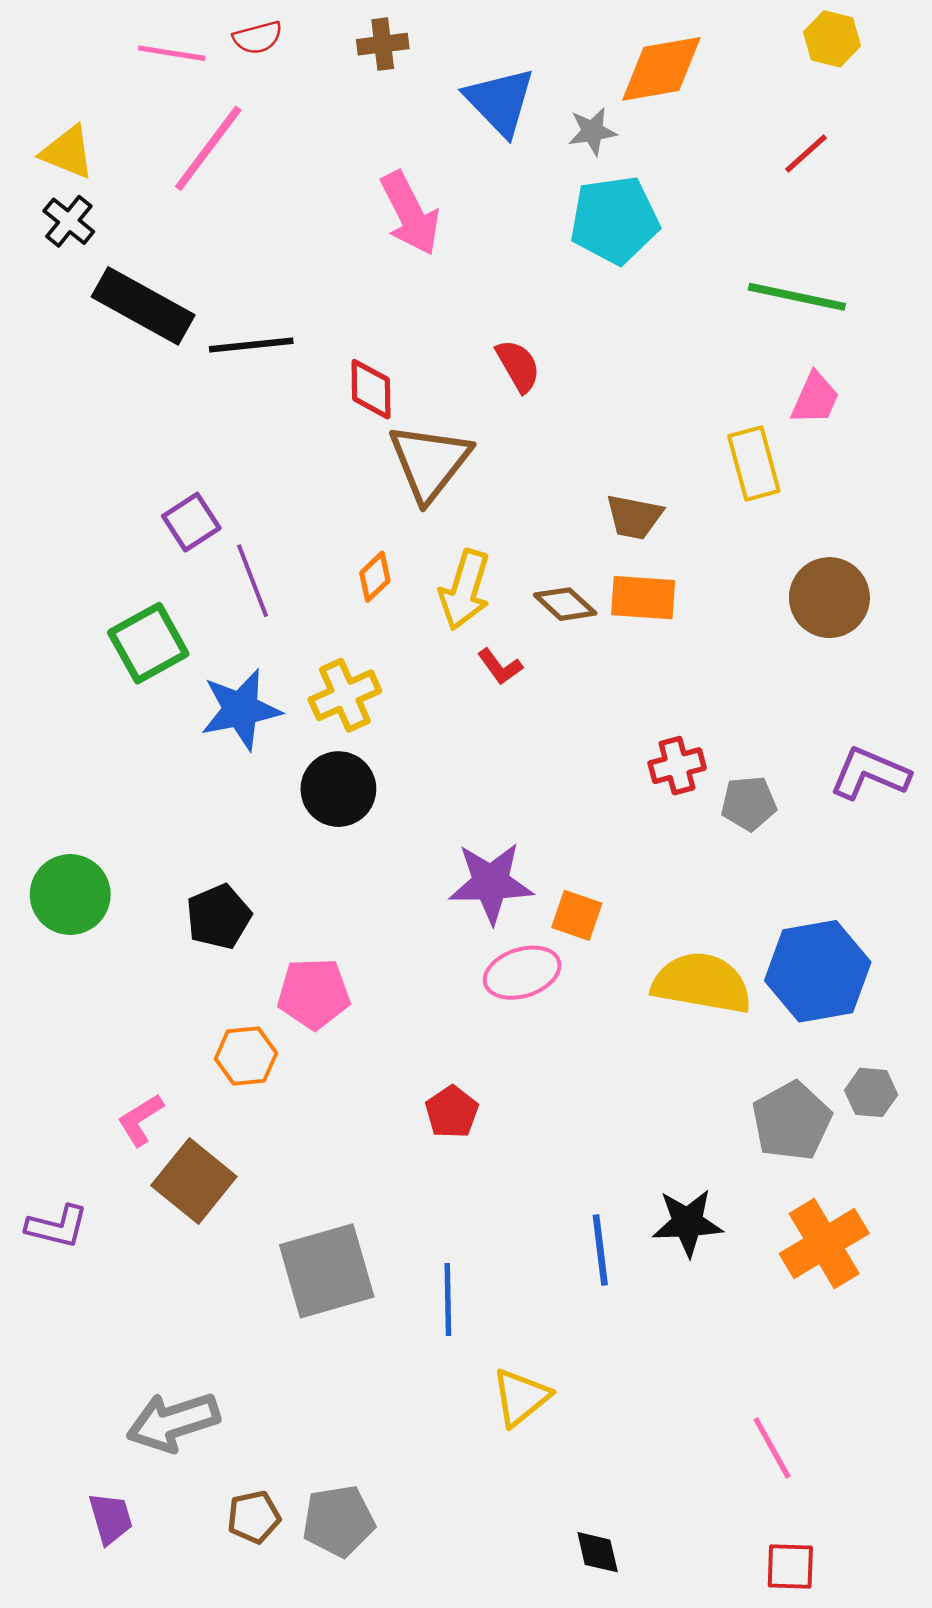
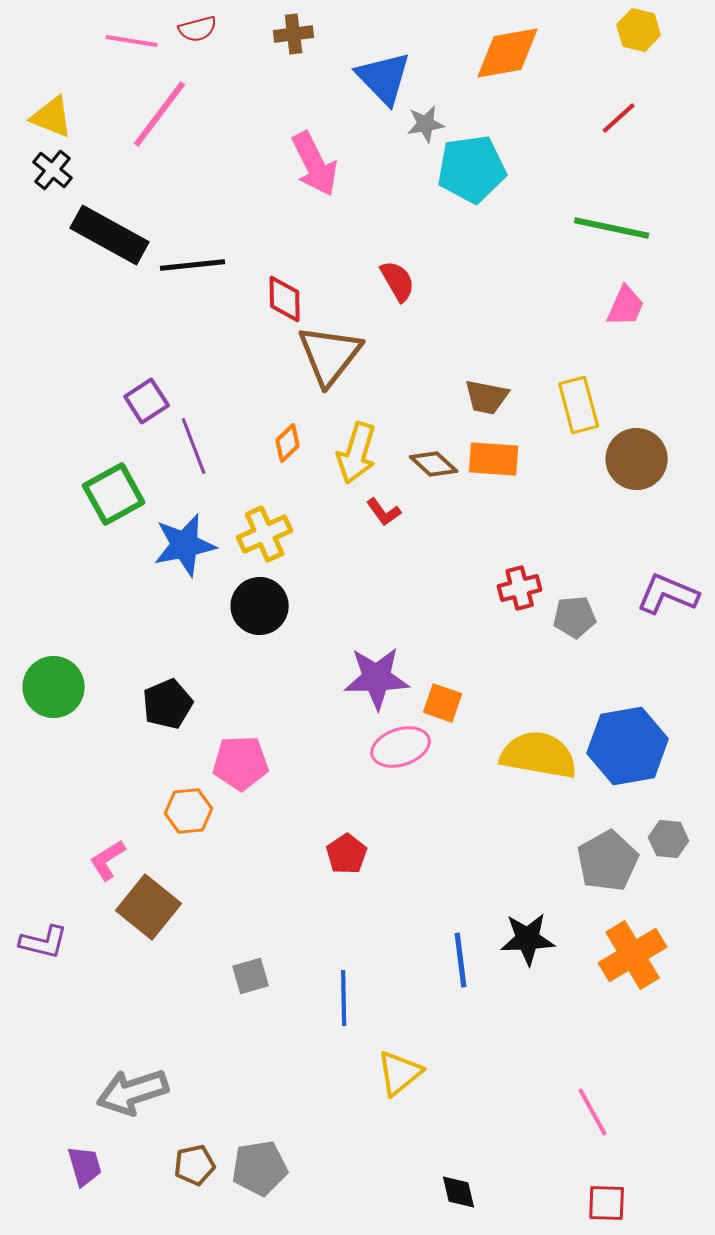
gray star: (592, 131) -> (426, 124), moved
yellow rectangle: (754, 463) -> (579, 405), moved
gray square: (327, 1271) -> (251, 976), size x0.5

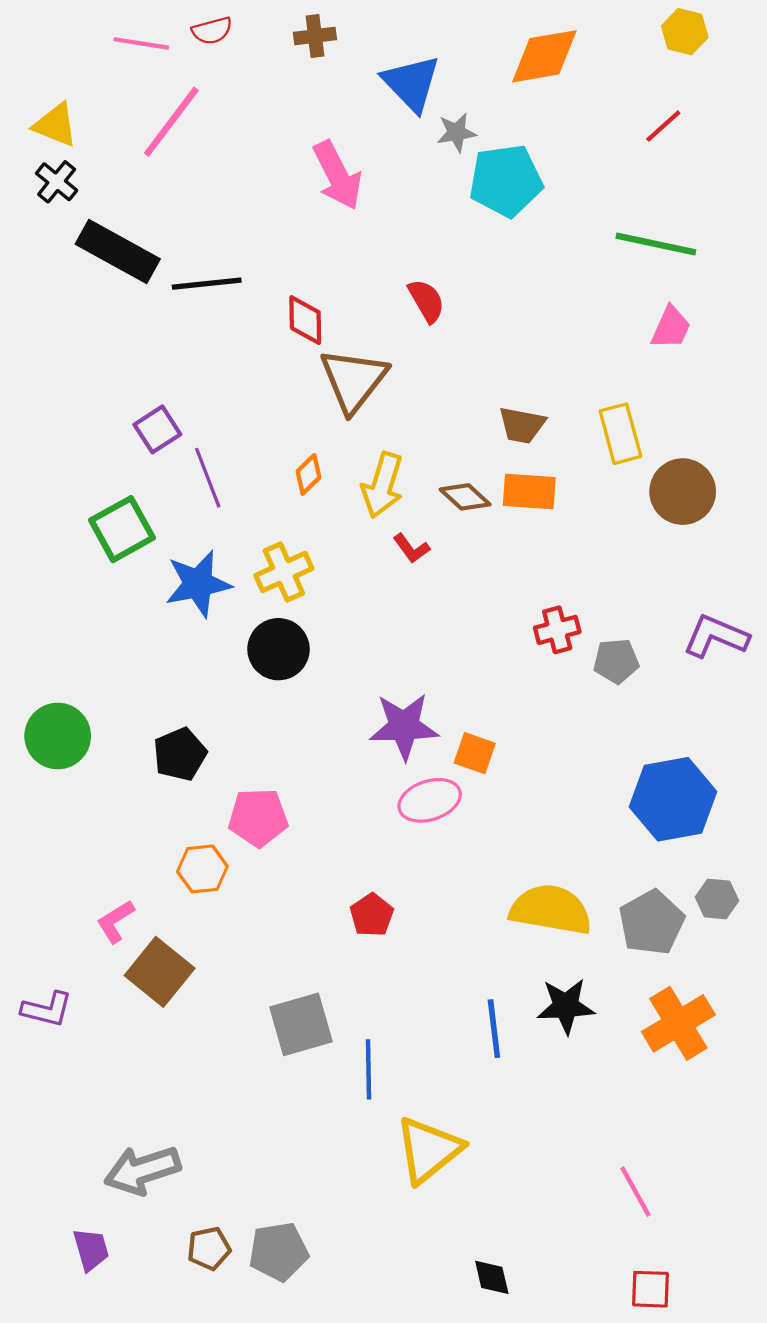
yellow semicircle: (539, 755) -> (551, 910), moved
gray square: (251, 976) -> (301, 1024), moved, size x1.6
yellow triangle: (400, 1073) -> (429, 1150), size x1.4

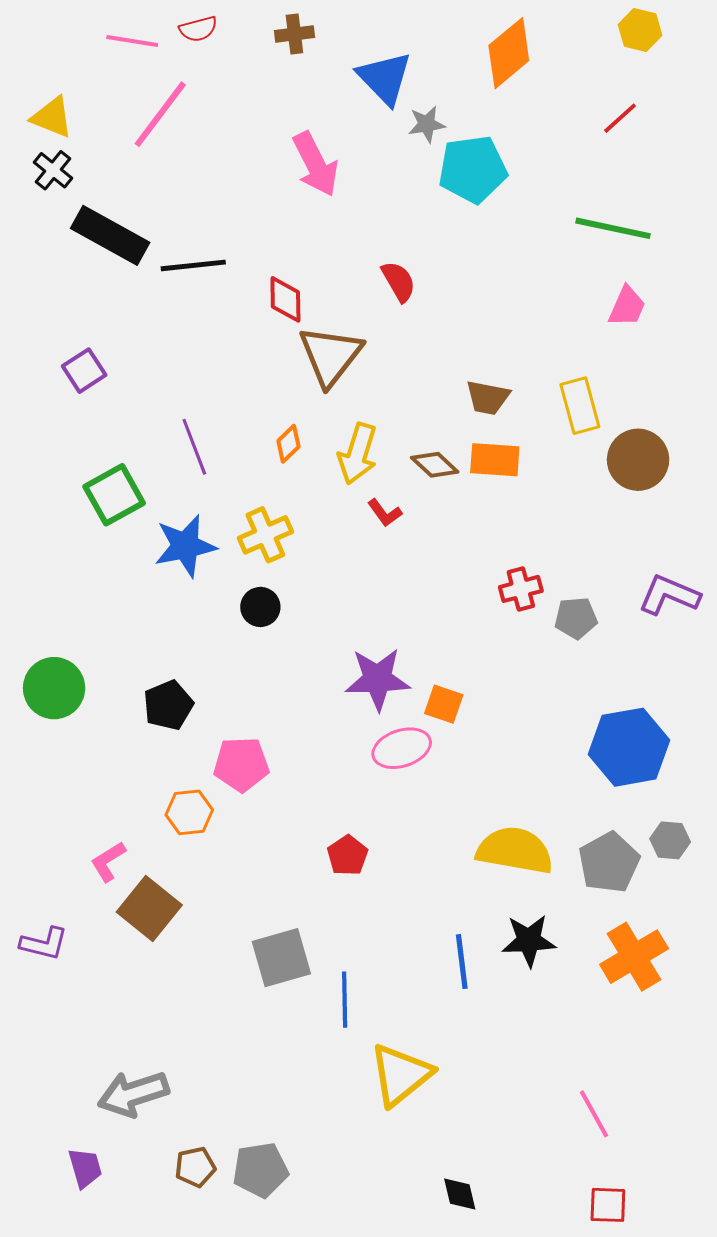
orange diamond: (544, 56) -> (509, 53), turned -30
purple square: (157, 429) -> (84, 371), moved
black circle: (278, 649) -> (260, 607), size x0.7

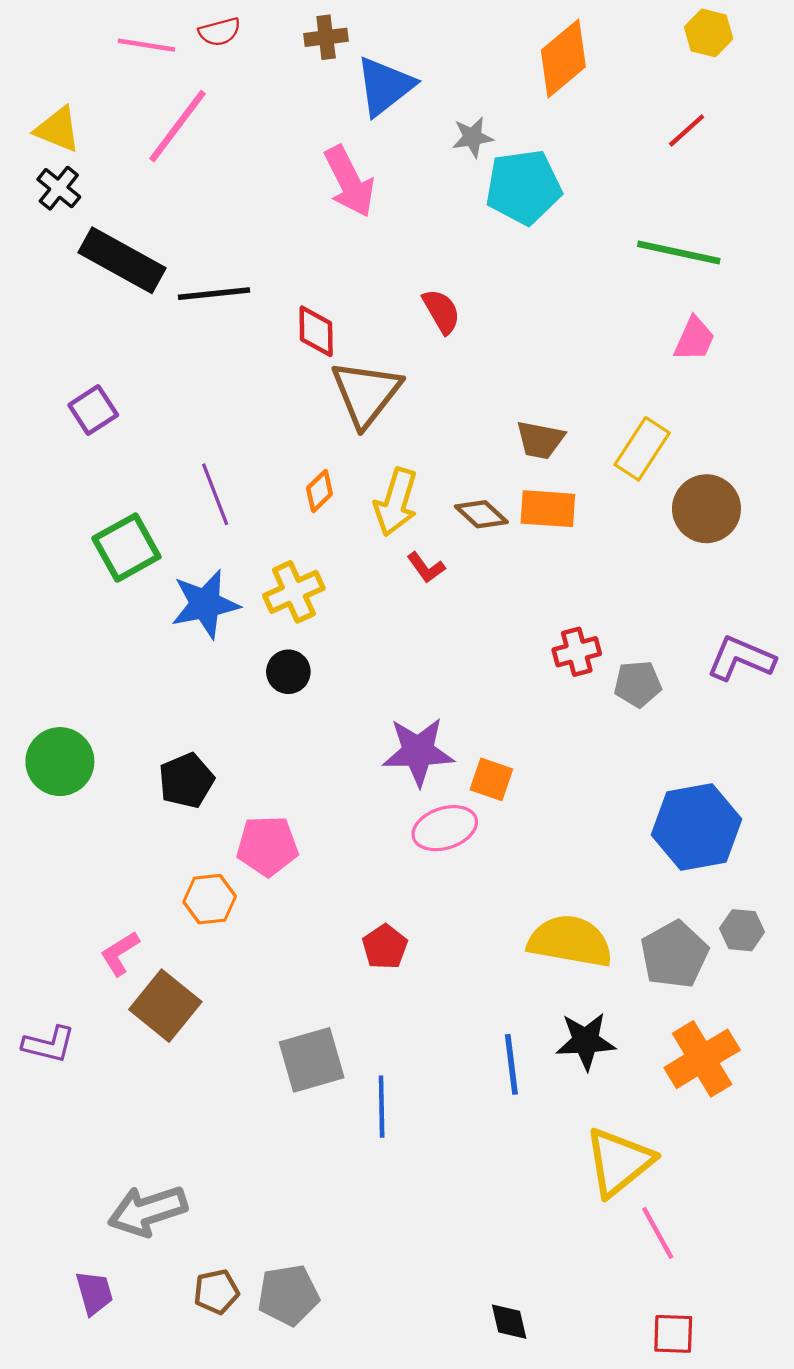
blue triangle: (385, 78) -> (385, 86), moved, turned 36
yellow rectangle: (580, 406) -> (642, 449), turned 48
yellow triangle: (401, 1075) -> (619, 1162), moved

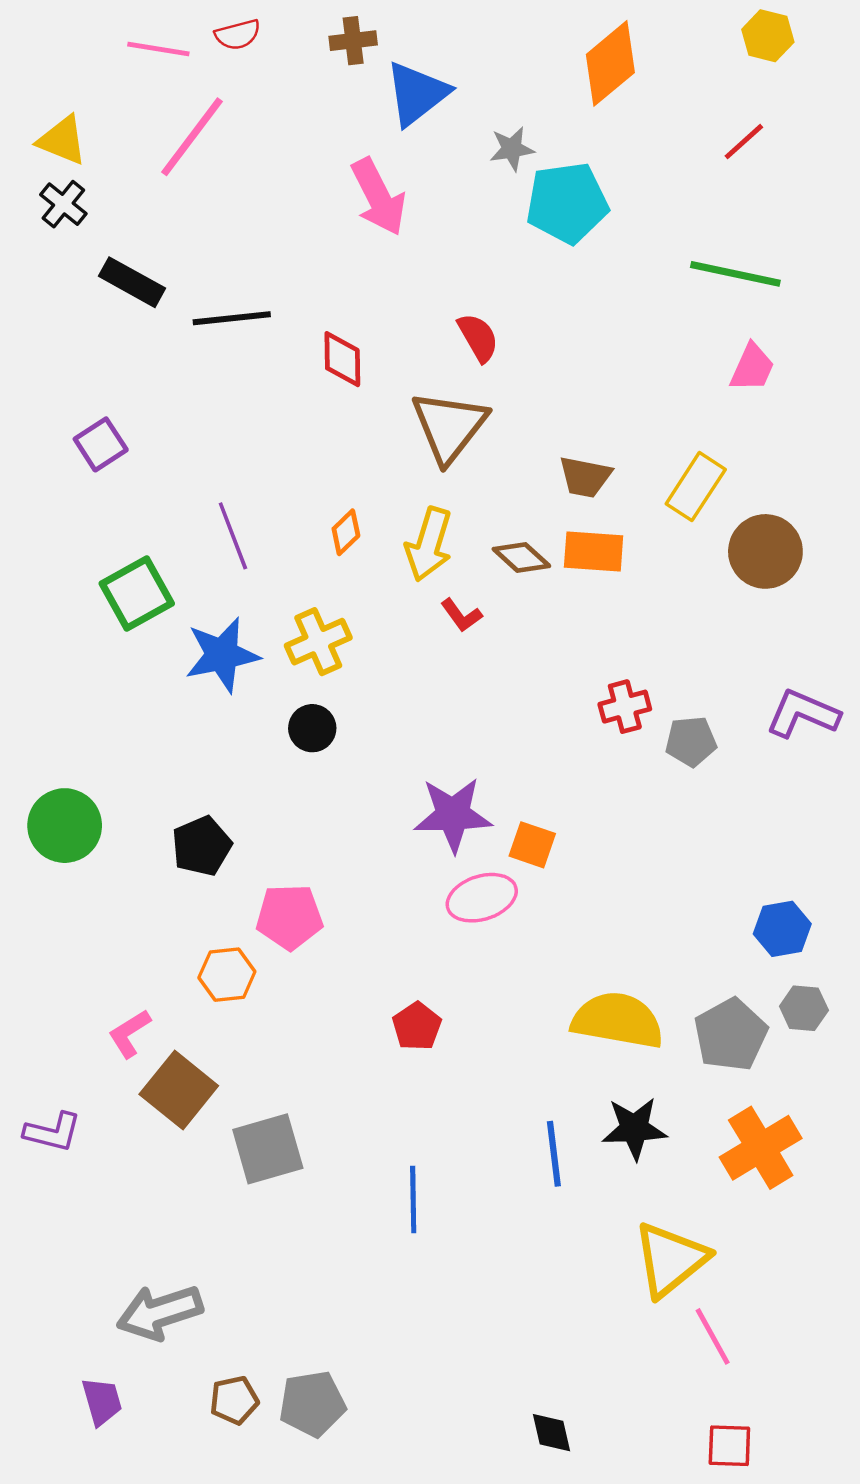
black rectangle: (122, 260) -> (132, 282), size x0.7
brown triangle: (366, 393) -> (449, 426), moved
blue hexagon: (697, 827) -> (782, 929), moved, size x0.6
gray square: (312, 1060) -> (268, 1149), moved

